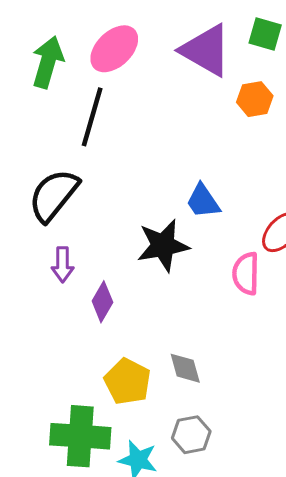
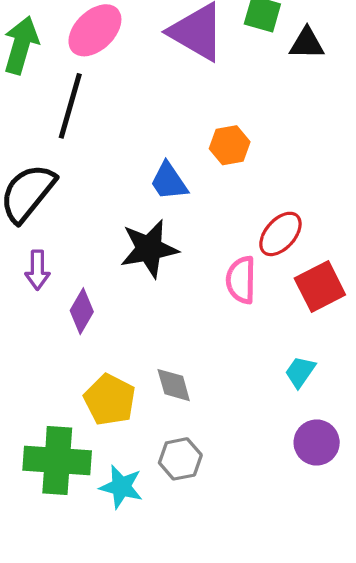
orange hexagon: (255, 99) -> (230, 145), moved
blue trapezoid: (203, 201) -> (169, 181), moved

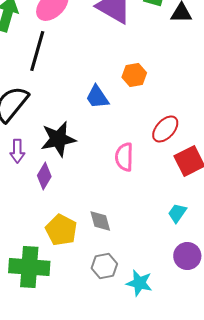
black star: (149, 249) -> (58, 139), moved
pink semicircle: (241, 280) -> (124, 157), moved
cyan star: (121, 487) -> (139, 283), moved

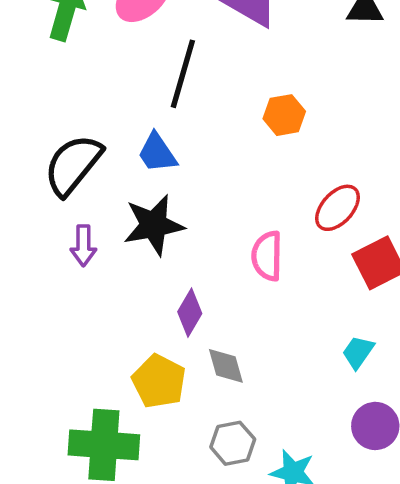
black line: (37, 51) -> (183, 74), moved
blue trapezoid: (97, 97) -> (157, 153), moved
purple diamond: (44, 176) -> (190, 313), moved

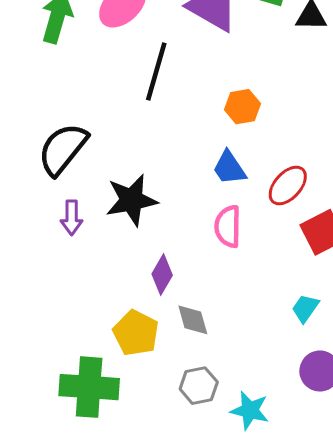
blue trapezoid: (157, 153) -> (229, 168), moved

